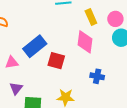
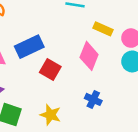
yellow rectangle: (91, 17) -> (103, 29), turned -56

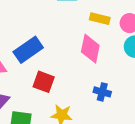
red square: (50, 69) -> (44, 82), moved

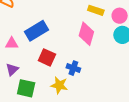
blue cross: (102, 92) -> (73, 68), moved

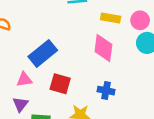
pink triangle: (12, 43) -> (24, 80), moved
blue cross: (73, 68) -> (106, 91), moved

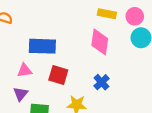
blue rectangle: (43, 53) -> (42, 46), turned 40
blue cross: (106, 91) -> (102, 82), turned 35

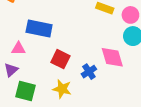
pink diamond: (100, 42) -> (112, 57), moved, turned -35
red square: (58, 75) -> (60, 59), moved

